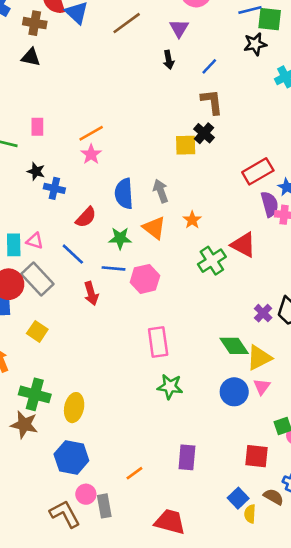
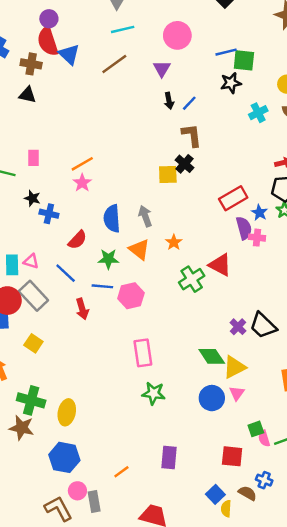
black arrow: (169, 60) -> (169, 101), moved

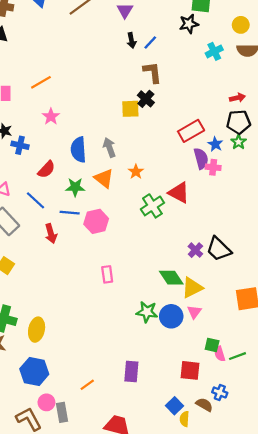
orange line: (82, 164) -> (41, 82), moved
pink rectangle: (143, 353) -> (107, 274), size x0.7
green star: (154, 393) -> (147, 312), moved
green square: (256, 429) -> (212, 345), turned 32

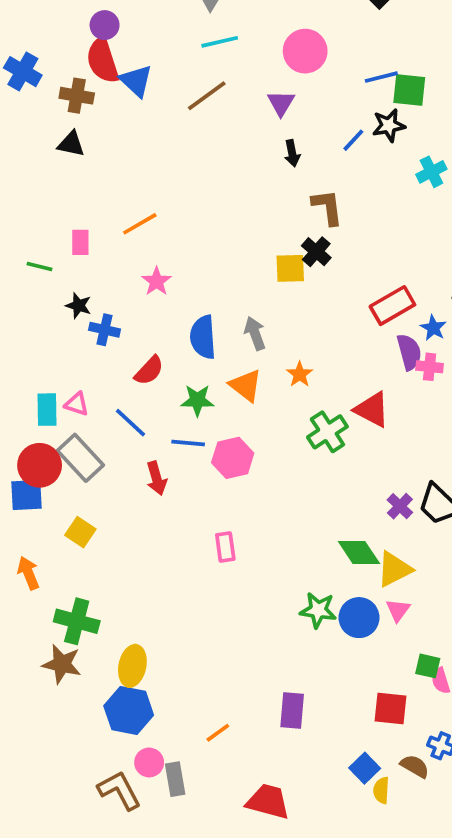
blue line: (150, 43) -> (353, 140), moved
pink rectangle: (107, 274) -> (225, 547), moved
yellow ellipse: (37, 330) -> (132, 666), moved

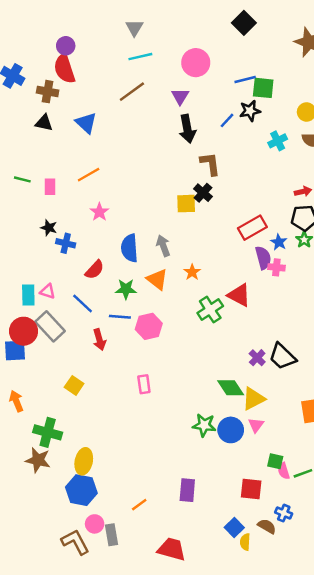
blue triangle: (136, 81) -> (86, 123), moved
black arrow: (292, 153) -> (187, 129), size x1.6
green line: (40, 267) -> (22, 179), moved
yellow square: (80, 532) -> (74, 385), moved

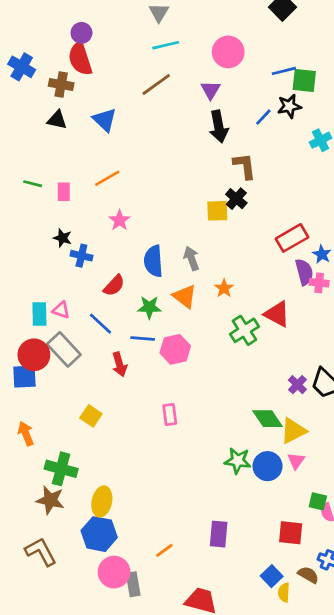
pink circle: (95, 524) -> (114, 572), size x1.5
brown L-shape: (75, 542) -> (41, 552), moved

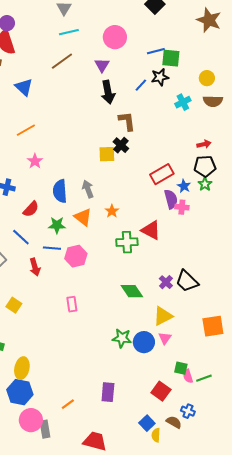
green cross: (244, 330) -> (127, 242), turned 30
green diamond: (268, 419) -> (132, 291), moved
red square: (291, 533) -> (161, 391), turned 30

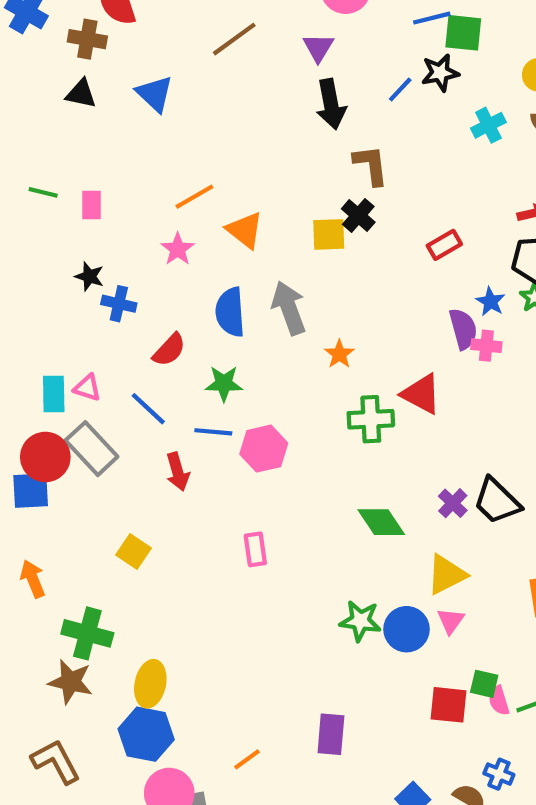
orange line: (26, 130) -> (194, 197), moved
red rectangle: (162, 174) -> (444, 245), moved, size x0.7
gray arrow: (88, 189) -> (289, 308), size x1.4
orange triangle: (83, 217) -> (245, 230), moved
red square: (161, 391) -> (449, 705), moved, turned -30

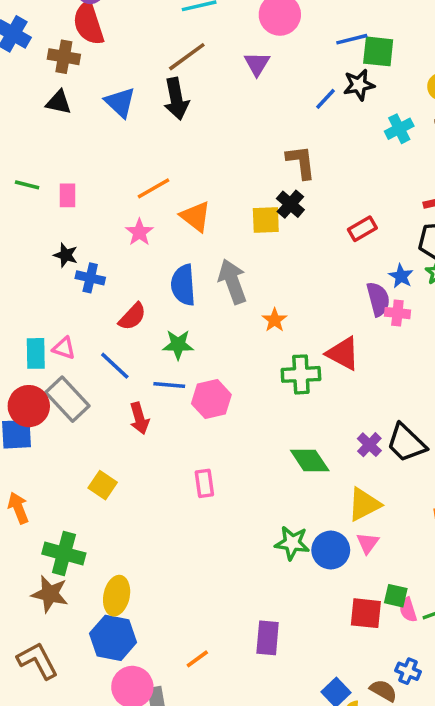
black arrow: (331, 104) -> (176, 99), moved

